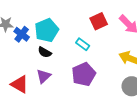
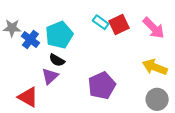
cyan rectangle: (83, 44) -> (101, 22), moved
purple triangle: (44, 76) -> (50, 76), moved

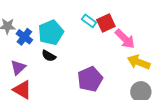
pink arrow: (154, 28) -> (125, 39), moved
purple triangle: (50, 76) -> (18, 67), moved

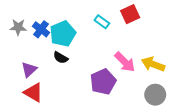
red square: (106, 23) -> (130, 14), moved
blue cross: (24, 37) -> (41, 29), moved
pink arrow: (125, 39) -> (125, 62), moved

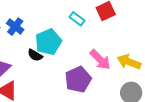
cyan pentagon: (63, 34) -> (48, 42), moved

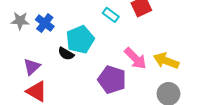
purple pentagon: (78, 80) -> (112, 80), turned -30

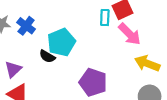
cyan rectangle: (111, 15) -> (105, 18), moved, turned 56
pink arrow: (135, 58) -> (130, 34), moved

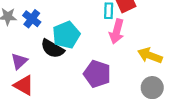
pink arrow: (130, 34) -> (117, 31), moved, turned 60
black semicircle: (47, 56) -> (52, 49), size x1.5

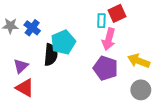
black semicircle: (52, 49) -> (51, 55), turned -115
purple pentagon: (97, 74) -> (106, 68), moved

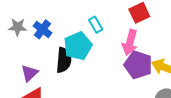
cyan rectangle: (101, 21) -> (96, 25), moved, turned -32
purple pentagon: (106, 68) -> (138, 65), moved

